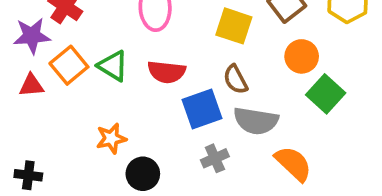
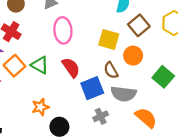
orange circle: (302, 56) -> (133, 56), moved
red semicircle: (167, 72) -> (71, 67), turned -130

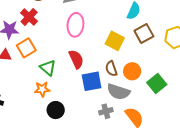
orange circle: (133, 56) -> (132, 71), moved
green triangle: (40, 65) -> (48, 68), moved
gray cross: (101, 116) -> (106, 111), moved

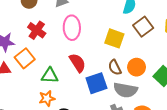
red cross: (29, 17) -> (37, 30), moved
green triangle: (48, 68) -> (50, 76), turned -30

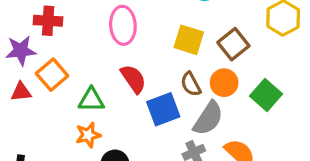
brown square: (143, 27) -> (233, 44), moved
red cross: (37, 30) -> (48, 21), moved, turned -30
gray semicircle: (125, 90) -> (208, 118), turned -65

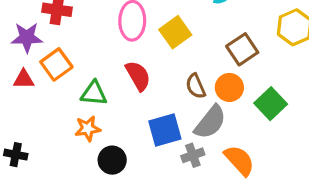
yellow square: (189, 40) -> (175, 32), moved, turned 32
blue square: (163, 109) -> (165, 130), moved

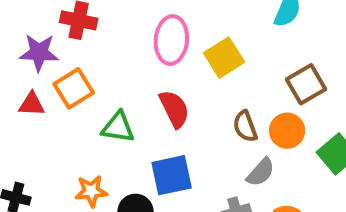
gray semicircle: (210, 122) -> (261, 172), size x0.7
orange star: (88, 128) -> (91, 191), moved
blue square: (165, 130) -> (172, 175), moved

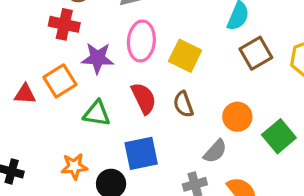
purple star: (39, 53) -> (98, 58), moved
yellow square: (224, 58) -> (185, 56), turned -32
brown square: (306, 84) -> (256, 53), moved
brown semicircle: (245, 126) -> (183, 104), moved

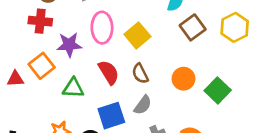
yellow square: (185, 56) -> (137, 35), turned 30
gray semicircle: (215, 151) -> (143, 105), moved

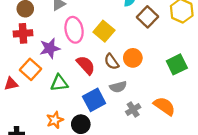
orange circle: (184, 79) -> (133, 58), moved
green square: (218, 90) -> (177, 64), turned 30
gray semicircle: (143, 105) -> (118, 87), turned 49

